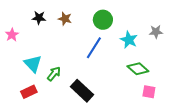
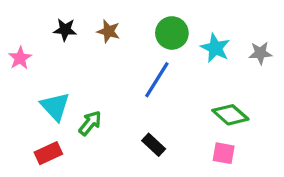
cyan star: (129, 40) -> (215, 48), moved
black rectangle: (82, 91) -> (154, 145), moved, size x0.6
pink square: (149, 92) -> (224, 153), moved

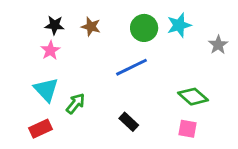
cyan star: (215, 48) -> (179, 25), moved, turned 30
gray star: (260, 53) -> (218, 45), turned -30
pink star: (20, 58) -> (50, 50), moved
blue line: (157, 80) -> (131, 67), turned 32

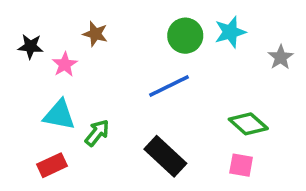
black star: (55, 25) -> (31, 46), moved
brown star: (91, 27) -> (95, 34), moved
cyan triangle: (46, 90) -> (59, 115), turned -36
black rectangle: (129, 122) -> (165, 156), size x1.6

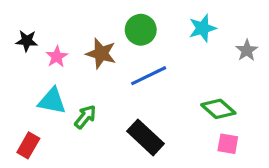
brown star: (95, 34) -> (101, 54), moved, size x1.4
green circle: (185, 36) -> (141, 30), moved
red rectangle: (52, 165) -> (28, 145), moved, turned -35
pink square: (241, 165) -> (228, 144), moved

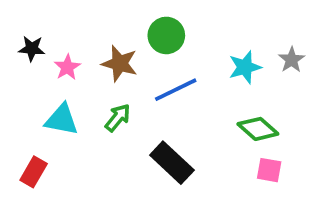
cyan star: (202, 28) -> (245, 67), moved
green arrow: (85, 117) -> (118, 118), moved

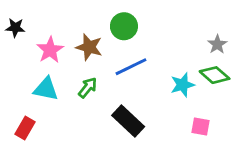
black star: (32, 49) -> (15, 28), moved
pink star: (67, 67) -> (50, 50), size x1.4
cyan star: (245, 67) -> (182, 85), moved
green diamond: (258, 129) -> (215, 75), moved

